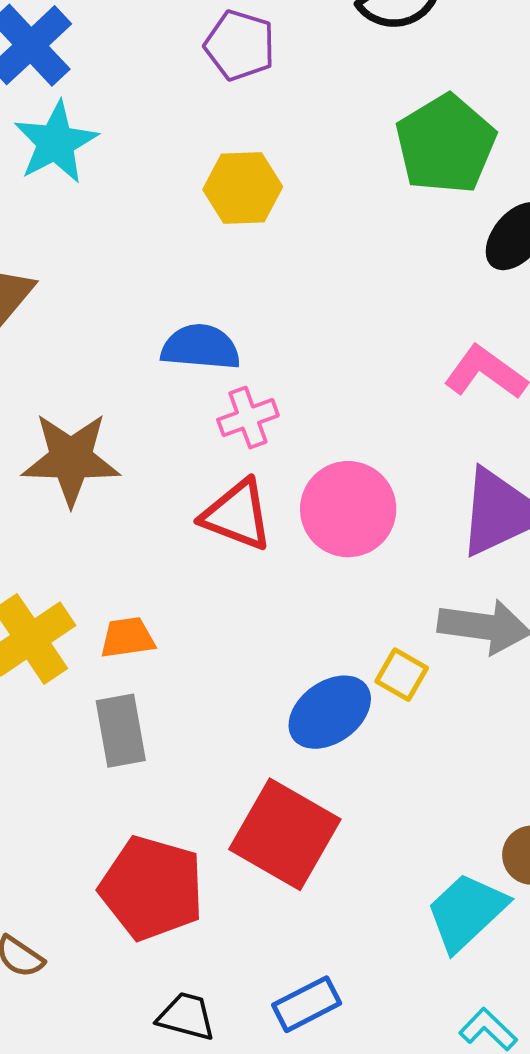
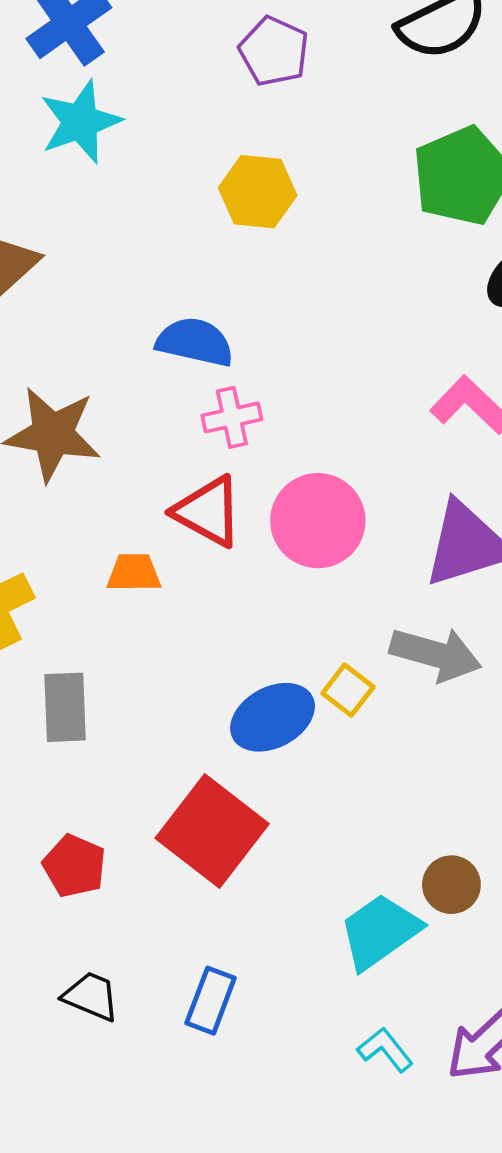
orange trapezoid: (127, 638) -> (134, 573), moved
red pentagon: (152, 888) -> (74, 866), size x0.6
blue rectangle: (307, 1004) -> (211, 1001), turned -50

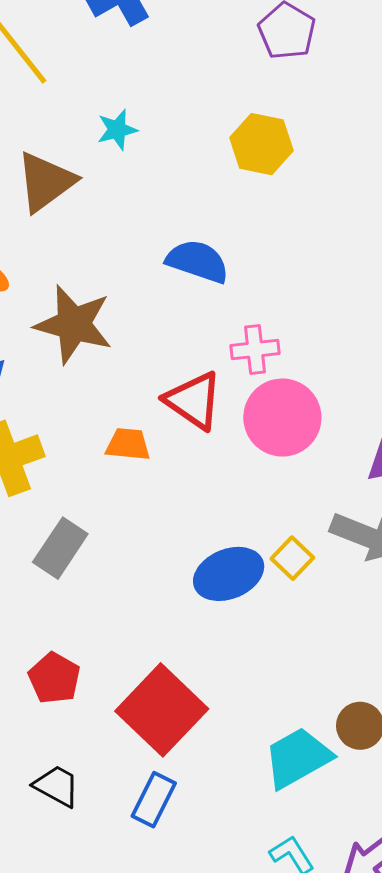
cyan star: (80, 122) -> (117, 130), moved, size x0.6
pink cross: (232, 417) -> (255, 349), moved
gray rectangle: (65, 707) -> (60, 548), turned 30
red square: (212, 831) -> (162, 710), moved

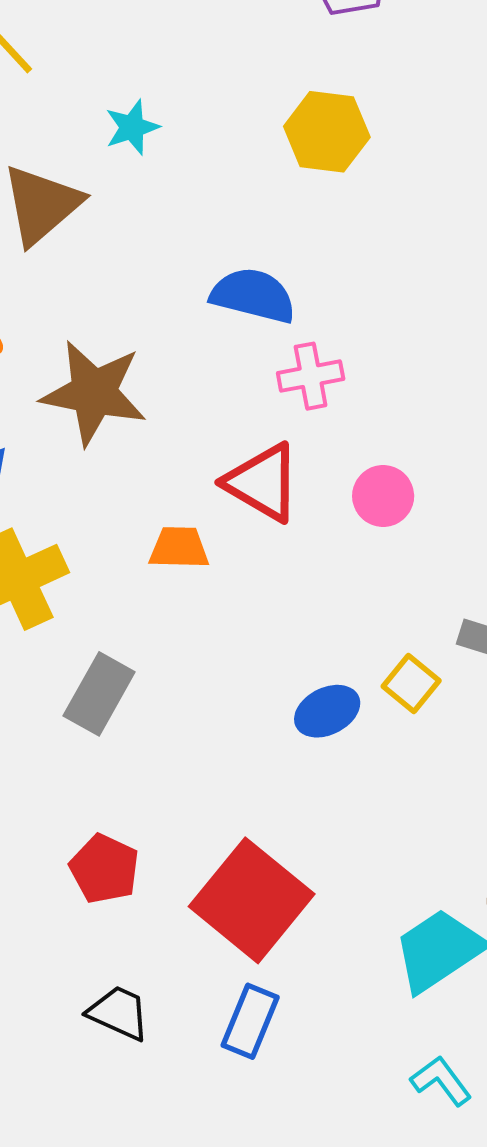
pink cross: (255, 349) -> (311, 376), moved
pink circle: (282, 418) -> (383, 496), size x0.6
blue ellipse: (229, 574) -> (327, 711), size x0.7

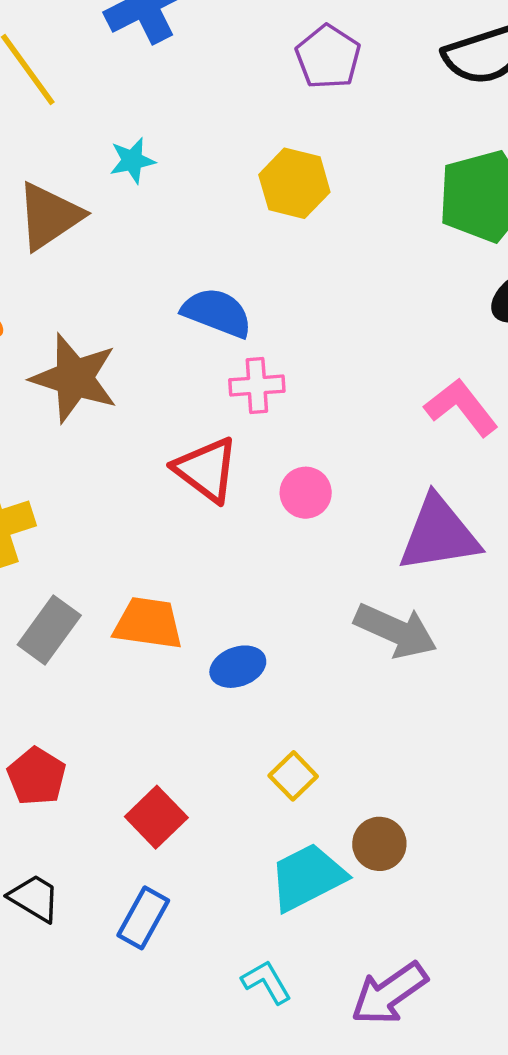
orange trapezoid: (179, 548) -> (148, 623), moved, size x1.4
yellow square: (411, 683) -> (293, 776), moved
red square: (252, 900) -> (156, 817), size x0.6
cyan L-shape: (441, 1081) -> (267, 982), moved

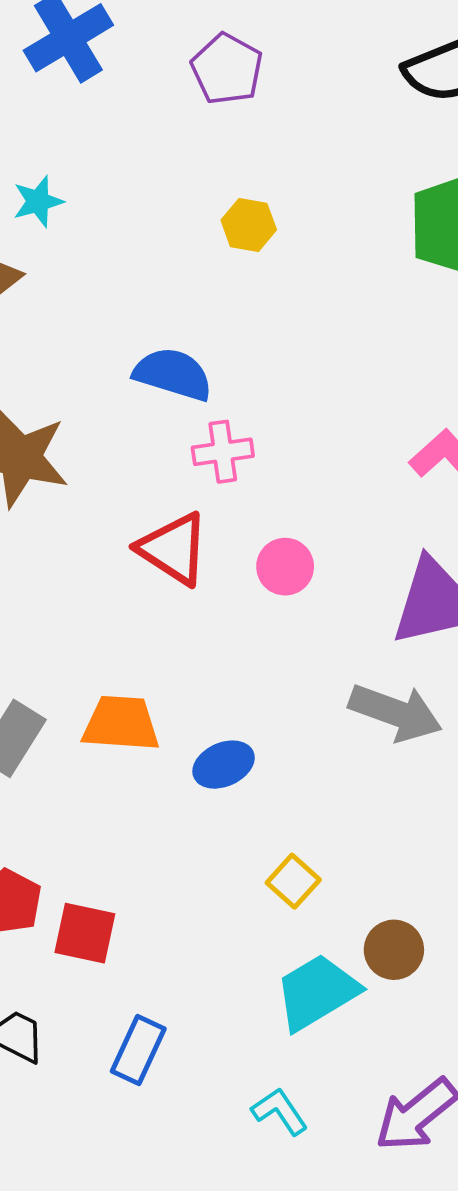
purple pentagon: (328, 57) -> (227, 69), moved
cyan star: (132, 161) -> (38, 201), moved
yellow hexagon: (294, 183) -> (249, 225), size x0.7
red square: (156, 817) -> (85, 933), moved, turned -30

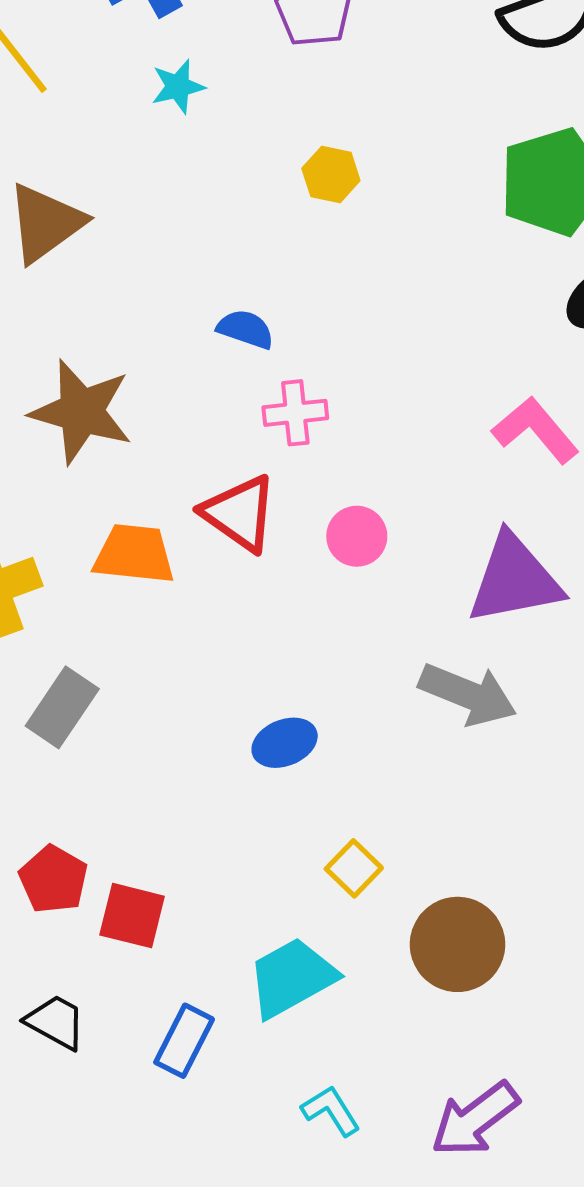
cyan star: (38, 201) -> (178, 87), moved
blue semicircle: (173, 374) -> (246, 329), size x0.7
orange trapezoid: (121, 723) -> (134, 554), moved
brown circle: (394, 950) -> (457, 944), size x1.5
cyan trapezoid: (317, 992) -> (292, 978), moved

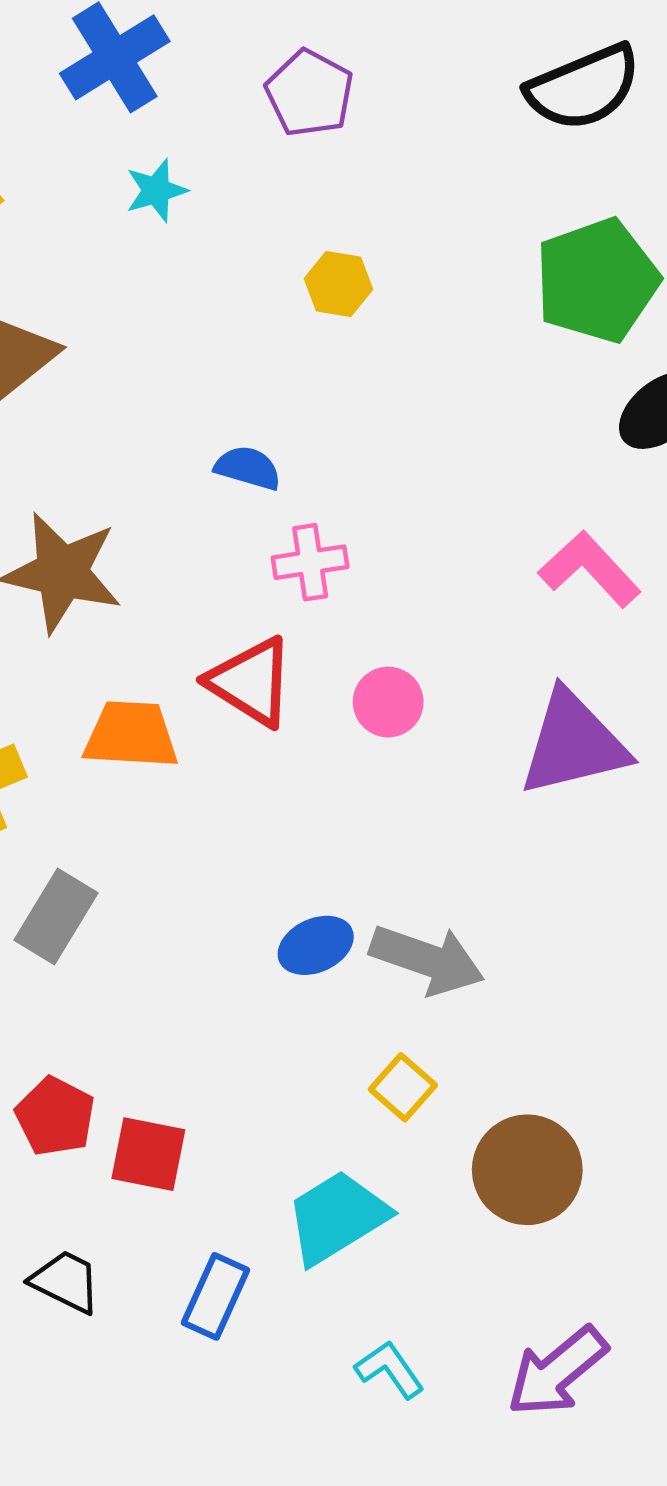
gray arrow: (468, 694) -> (427, 960), moved

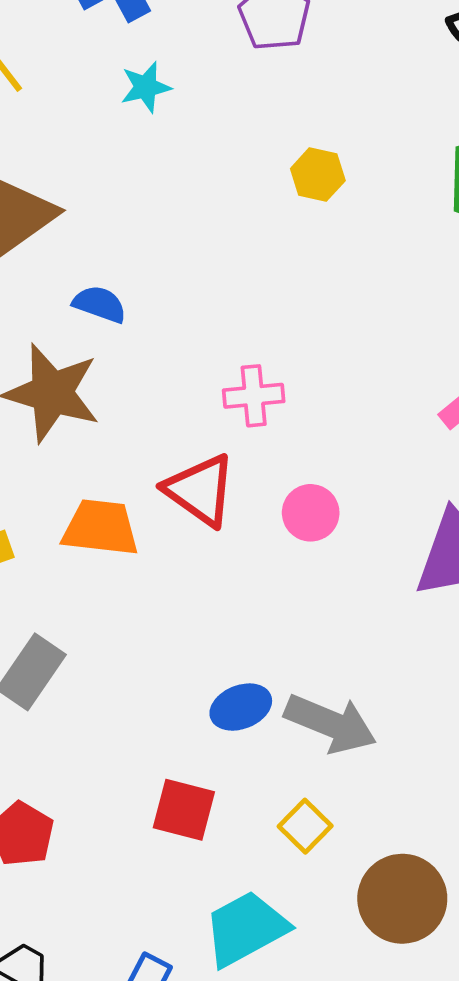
yellow hexagon: (338, 284) -> (318, 175), moved
blue semicircle: (248, 468) -> (100, 304), moved
red square: (148, 1154) -> (184, 810), moved

